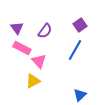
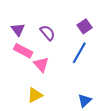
purple semicircle: (45, 31) -> (48, 33), turned -77
yellow triangle: (33, 81) -> (35, 95), moved

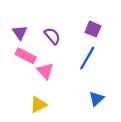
purple square: (85, 26) -> (93, 29), turned -32
blue triangle: (85, 100) -> (96, 99), moved

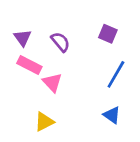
blue line: (87, 58) -> (116, 74), moved
blue triangle: (96, 99) -> (112, 115), turned -42

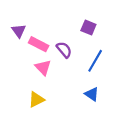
purple semicircle: (60, 42) -> (64, 50), moved
pink rectangle: (29, 65) -> (39, 44), moved

